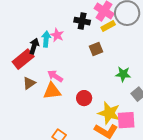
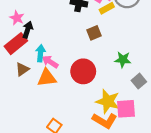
pink star: (57, 35) -> (17, 18), moved
cyan arrow: (46, 39) -> (40, 53), moved
red circle: (84, 98) -> (83, 71), moved, size x1.5

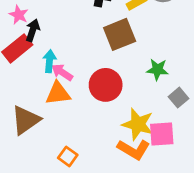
brown square: (94, 33) -> (120, 34), size x1.6
brown triangle: (22, 69) -> (26, 120), moved, size x1.6

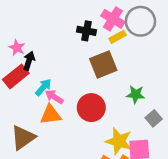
cyan arrow: (49, 61) -> (43, 87), turned 36

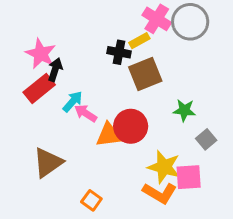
black cross: (87, 31) -> (119, 52), moved
yellow rectangle: (118, 37) -> (139, 41), moved
pink star: (17, 48) -> (41, 54), size x1.5
orange triangle: (51, 115) -> (109, 135), moved

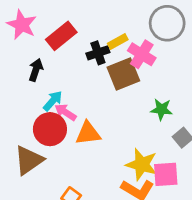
pink cross: (157, 19) -> (142, 54), moved
black cross: (119, 52) -> (98, 53), turned -30
pink star: (41, 54) -> (22, 25), moved
red rectangle: (39, 89) -> (61, 36), moved
red circle: (131, 126) -> (50, 129), moved

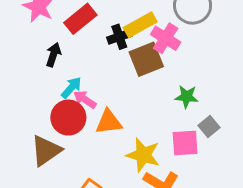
yellow rectangle: (118, 42) -> (140, 25), size x1.5
yellow star: (142, 164) -> (143, 155), moved
pink square: (166, 174) -> (185, 143), moved

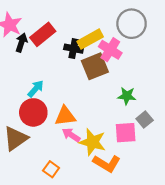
black cross: (119, 37) -> (74, 49), turned 30
black arrow: (53, 55) -> (21, 43), moved
pink arrow: (85, 100) -> (71, 135), moved

